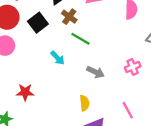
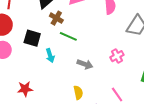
black square: (38, 23) -> (32, 38), moved, turned -30
cyan arrow: (58, 58) -> (50, 56), turned 32

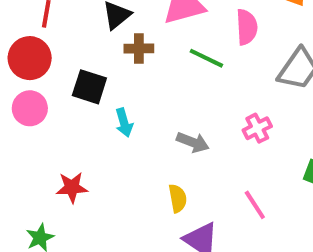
brown cross: (56, 18) -> (139, 49), turned -32
green line: (68, 36) -> (206, 58), moved

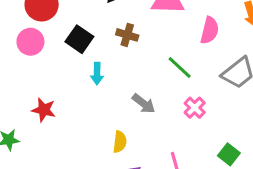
brown cross: (139, 49) -> (127, 35), moved
green line: (206, 58) -> (180, 67), moved
pink cross: (257, 128) -> (195, 108), turned -35

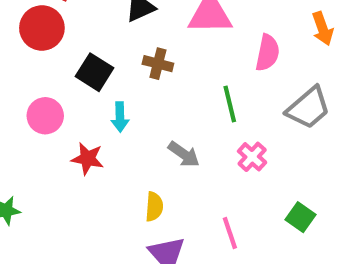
pink circle: (30, 42) -> (45, 116), moved
green line: (180, 67) -> (230, 104), turned 36
red star: (44, 110) -> (88, 159), moved

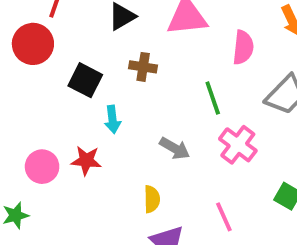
pink circle: (45, 116) -> (42, 167), moved
pink cross: (252, 157) -> (238, 145), size x1.4

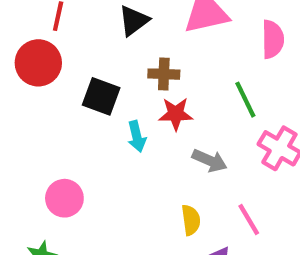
red star: (86, 160) -> (176, 114), moved
pink line: (224, 217) -> (249, 220), moved

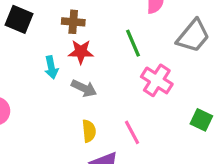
black square: (101, 96) -> (19, 19), moved
gray arrow: (210, 160) -> (84, 88), moved

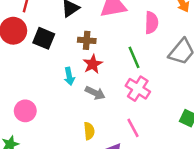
red star: (81, 52) -> (93, 64), turned -30
pink cross: (157, 80) -> (138, 89), moved
yellow semicircle: (89, 131) -> (89, 131), moved

